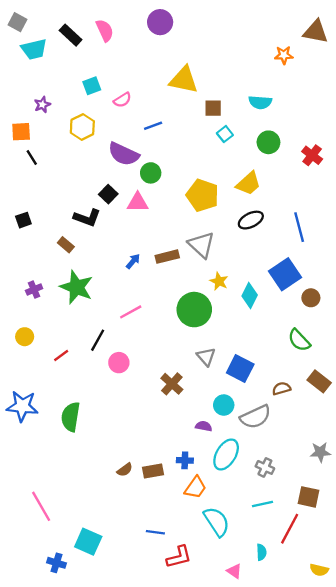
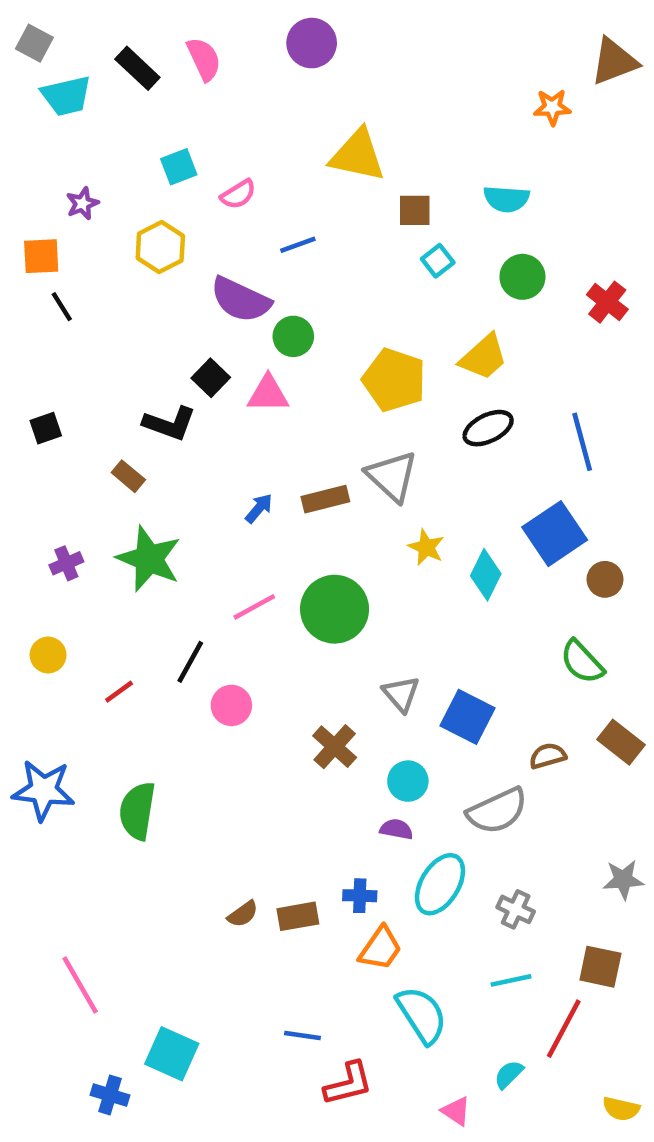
brown triangle: (316, 32) -> (614, 61), turned -32
green circle: (194, 310) -> (335, 609), moved
cyan circle: (224, 405) -> (408, 781), moved
cyan semicircle: (261, 552) -> (509, 1074), turned -133

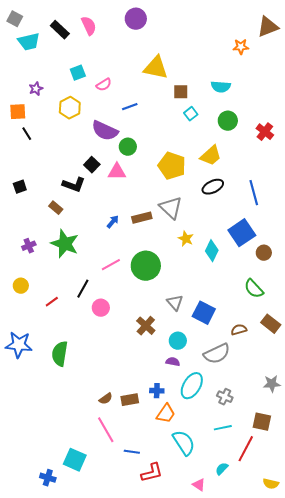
pink line: (80, 985) -> (106, 430), moved

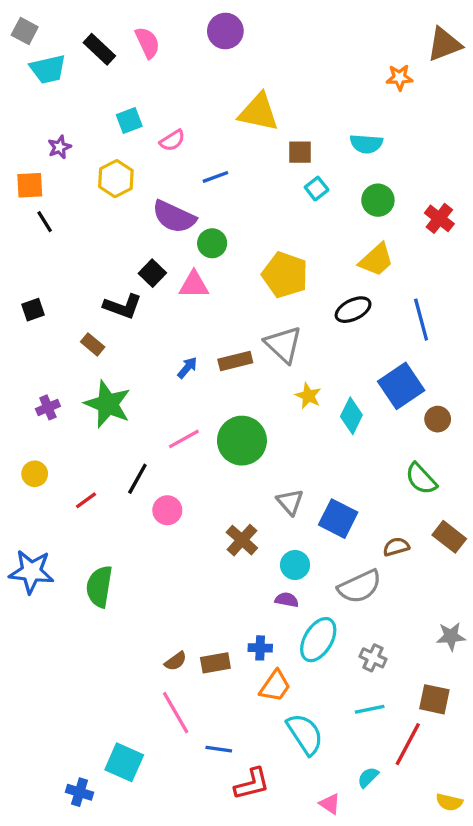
yellow trapezoid: (211, 156) -> (376, 260), moved

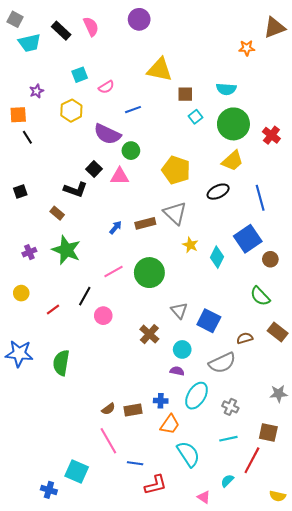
green circle: (378, 200) -> (233, 124), size x1.6

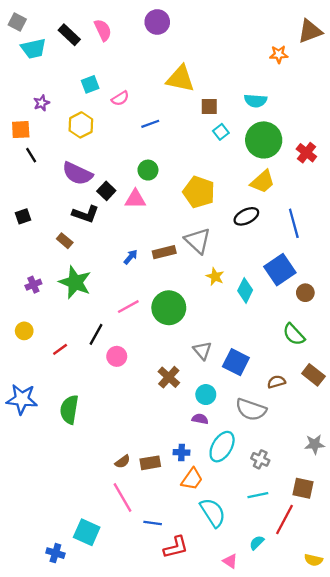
purple semicircle: (107, 134) -> (77, 174), moved
gray semicircle: (222, 363) -> (251, 410), turned 44

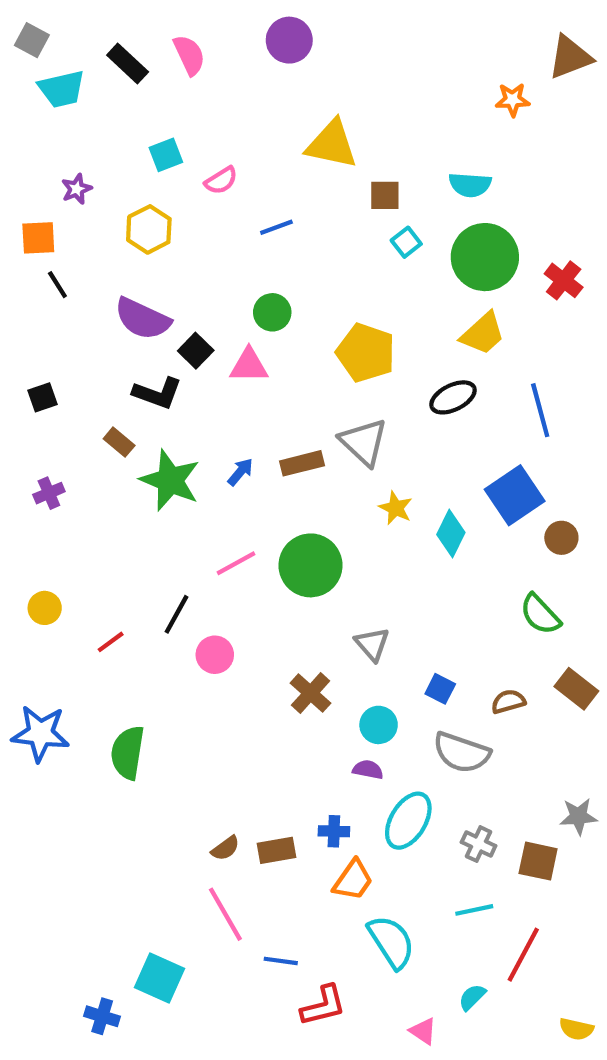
green star: (75, 282) -> (170, 480), moved
purple cross: (33, 285) -> (49, 493), moved
blue square: (236, 362) -> (440, 689), moved, size x0.6
brown square: (303, 488) -> (538, 861), moved

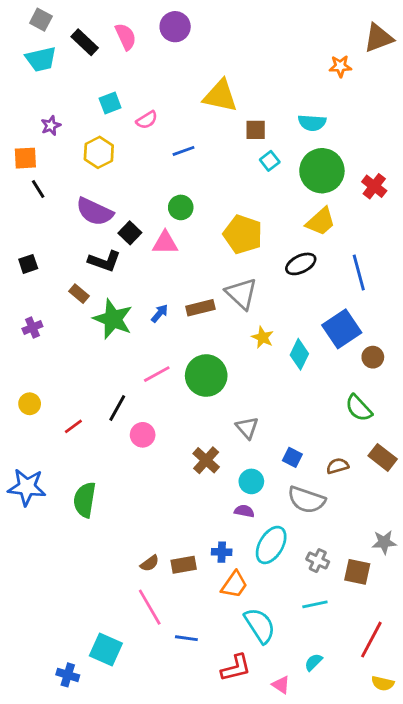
gray square: (32, 40) -> (41, 20), moved
purple circle: (289, 40) -> (175, 27), moved
red line: (523, 955) -> (371, 640), moved
red L-shape: (323, 1006) -> (236, 668), moved

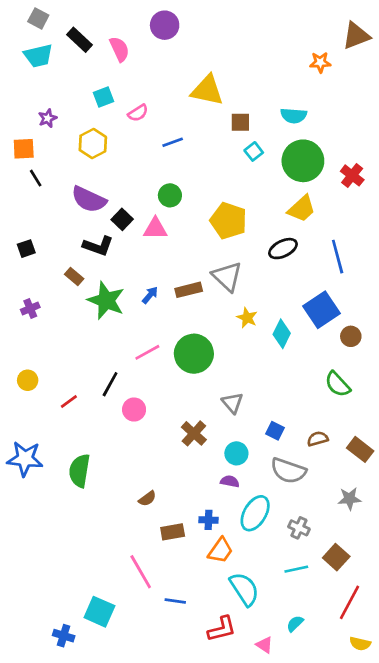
pink semicircle: (126, 37) -> (119, 49), moved
brown rectangle: (383, 457) -> (360, 449), moved
gray star: (384, 542) -> (349, 499), moved
brown semicircle: (150, 563) -> (147, 499), moved
brown square: (357, 572) -> (336, 557), moved, turned 30

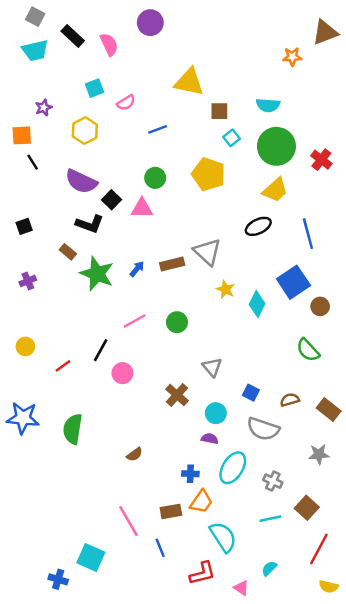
yellow pentagon: (228, 221) -> (209, 174), moved
green circle: (194, 354) -> (177, 322), size x0.6
brown rectangle: (173, 532) -> (171, 511), moved
blue line: (175, 601) -> (160, 548), turned 60

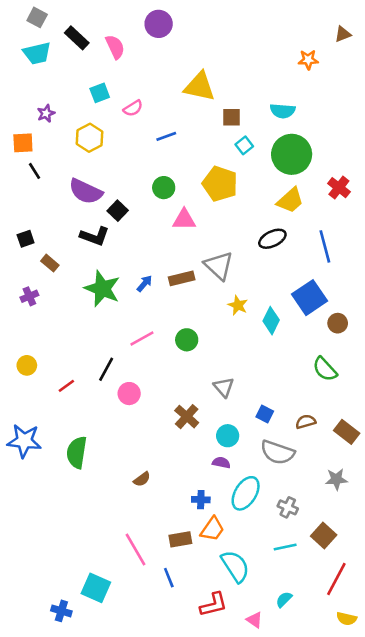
brown triangle: (325, 32) -> (343, 34), size x0.6
red cross: (321, 160) -> (339, 188), moved
pink triangle: (142, 208) -> (184, 220), moved
brown rectangle: (68, 252) -> (50, 263), moved

